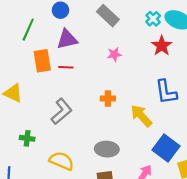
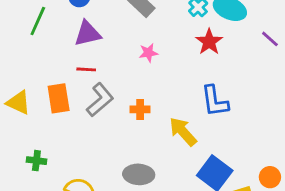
orange rectangle: (42, 61) -> (59, 98), moved
gray L-shape: (62, 111) -> (100, 100), moved

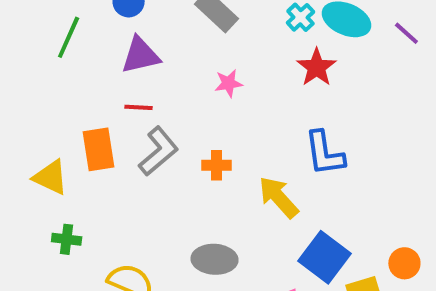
purple line: (270, 39) -> (406, 33), moved
yellow triangle: (18, 103) -> (51, 177), moved

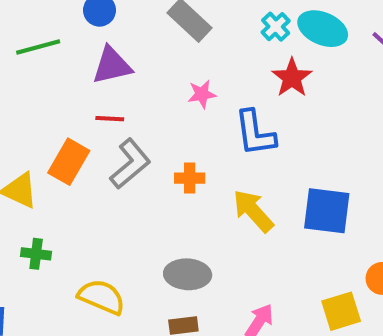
green line: (69, 37) -> (38, 47), turned 51
orange rectangle: (99, 149) -> (69, 162), turned 39
blue L-shape: (324, 153) -> (255, 133), moved
blue square: (324, 257) -> (327, 211), moved, turned -30

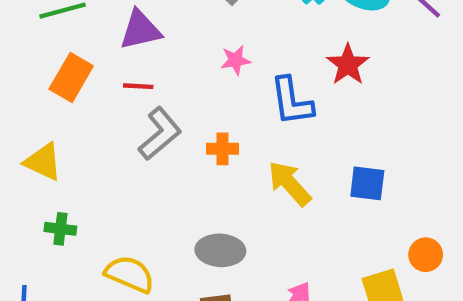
red star: (292, 78) -> (348, 65), moved
orange rectangle: (69, 162) -> (71, 78), moved
blue square: (327, 211) -> (367, 183), size x0.7

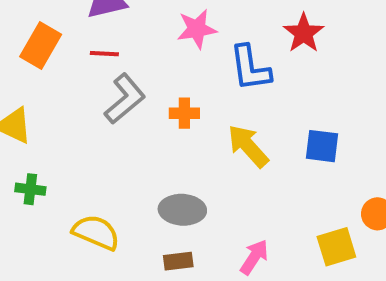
pink star: (235, 60) -> (197, 29), size x1.4

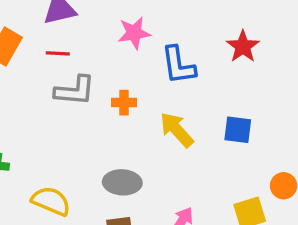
red star: (304, 33) -> (243, 47), moved
gray L-shape: (125, 99) -> (75, 91), turned 45

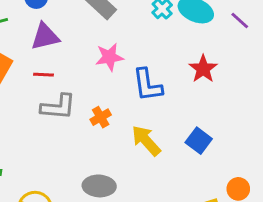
orange cross: (124, 103) -> (101, 117), turned -30
blue square: (238, 130) -> (199, 141), turned 30

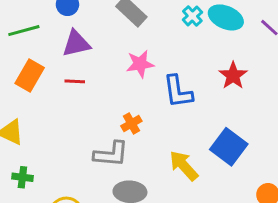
gray L-shape: (58, 107) -> (111, 154), moved
yellow arrow: (146, 141) -> (184, 166), moved
blue square: (199, 141) -> (229, 147), size x1.4

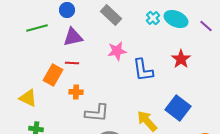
orange rectangle: (30, 76) -> (53, 75), moved
orange cross: (131, 123) -> (76, 92), moved, turned 32

